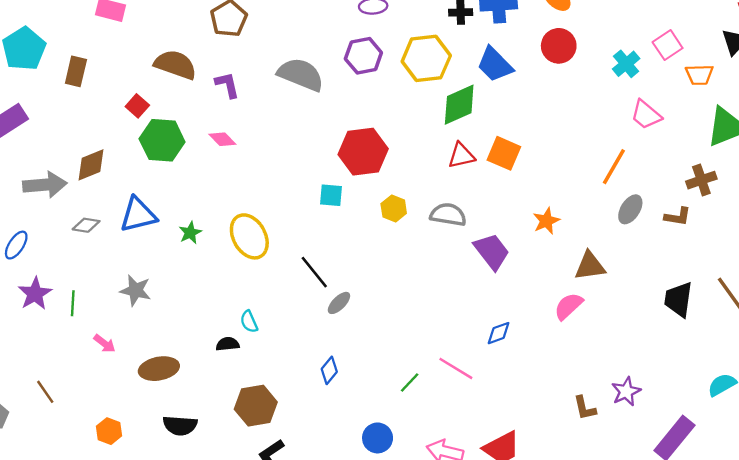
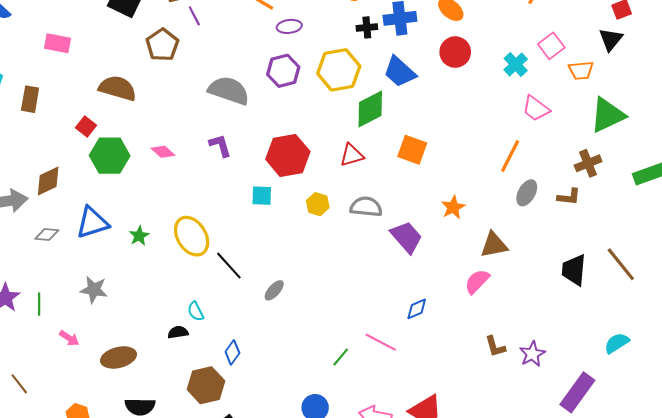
purple L-shape: (227, 85) -> (220, 145), moved
red triangle: (461, 156) -> (352, 155), moved
black line: (314, 272) -> (229, 266), moved
blue diamond: (329, 370) -> (232, 352), moved
brown L-shape: (585, 408) -> (495, 347), moved

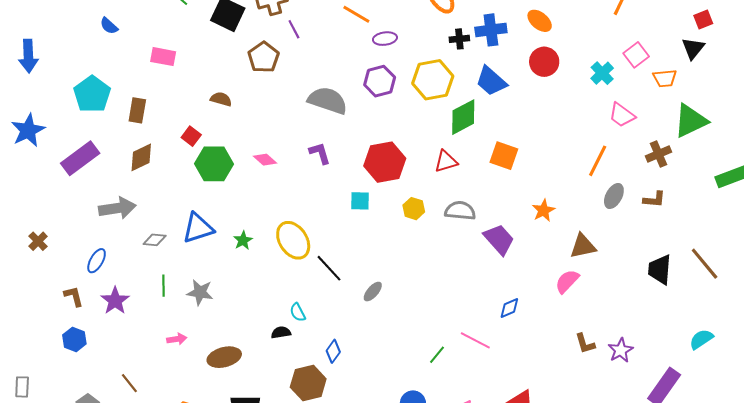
brown semicircle: (118, 88) -> (221, 99), size x0.6
brown cross: (588, 163) -> (658, 154), moved
brown diamond: (48, 181) -> (141, 157), moved
green line: (39, 304) -> (163, 286), moved
pink arrow: (69, 338) -> (177, 339), turned -42

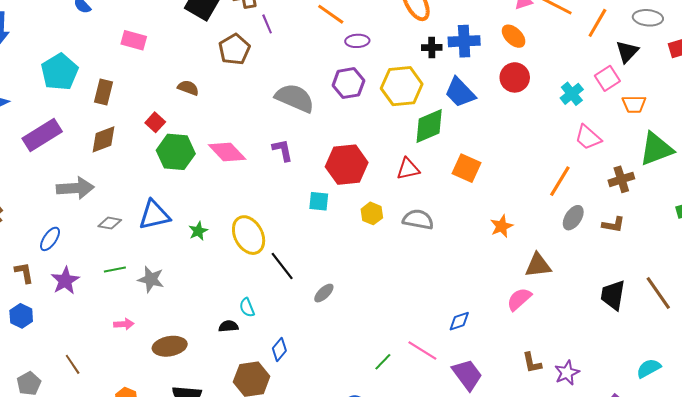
black triangle: (693, 48) -> (627, 52), moved
pink diamond: (265, 160) -> (227, 152), size x1.6
purple trapezoid: (499, 239) -> (467, 375), moved
green line: (163, 286) -> (115, 270), turned 75

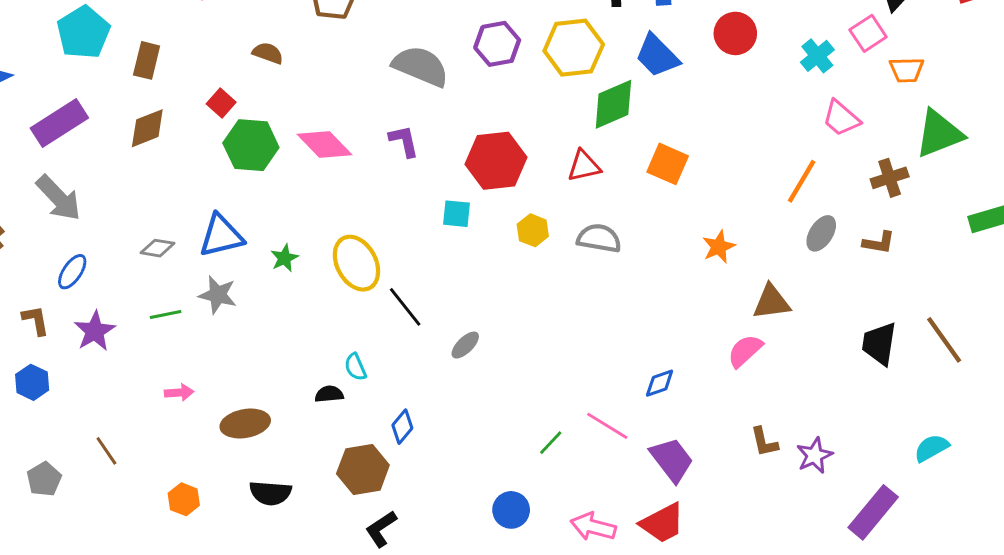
gray arrow: (75, 188) -> (59, 198), moved, turned 51
gray star: (151, 279) -> (218, 295), moved

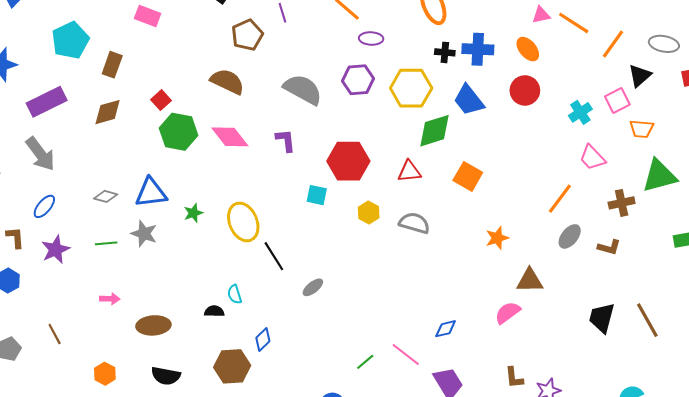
brown semicircle: (268, 53) -> (227, 82), moved, size x1.6

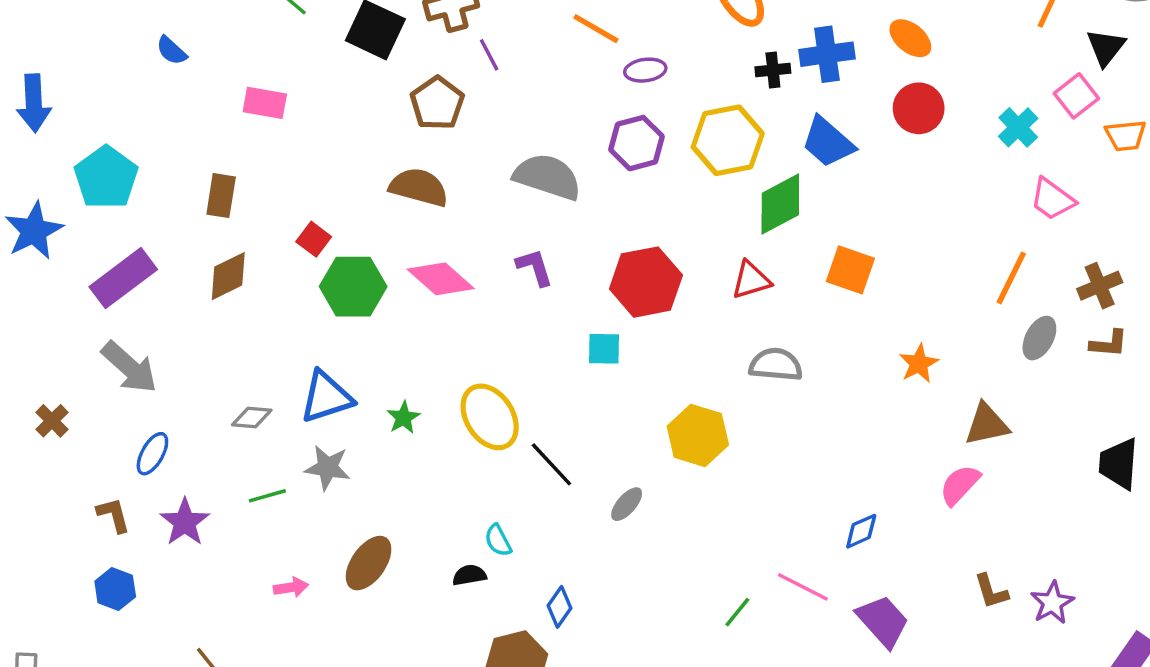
cyan pentagon: (70, 40) -> (106, 178), moved
brown cross: (622, 203) -> (1100, 286), moved
yellow hexagon: (369, 212) -> (698, 435), moved, size x1.6
brown ellipse: (153, 325) -> (369, 563), moved, turned -40

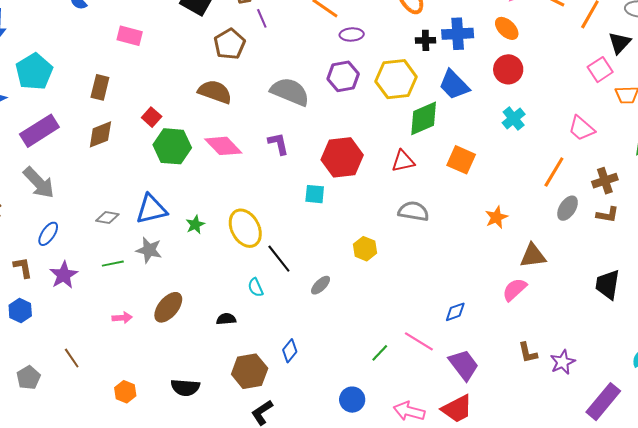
cyan cross: (1018, 127) -> (514, 118), moved
yellow hexagon: (698, 435) -> (365, 249), size x0.7
cyan semicircle: (498, 540) -> (256, 287), moved
blue diamond: (559, 607) -> (290, 351), moved

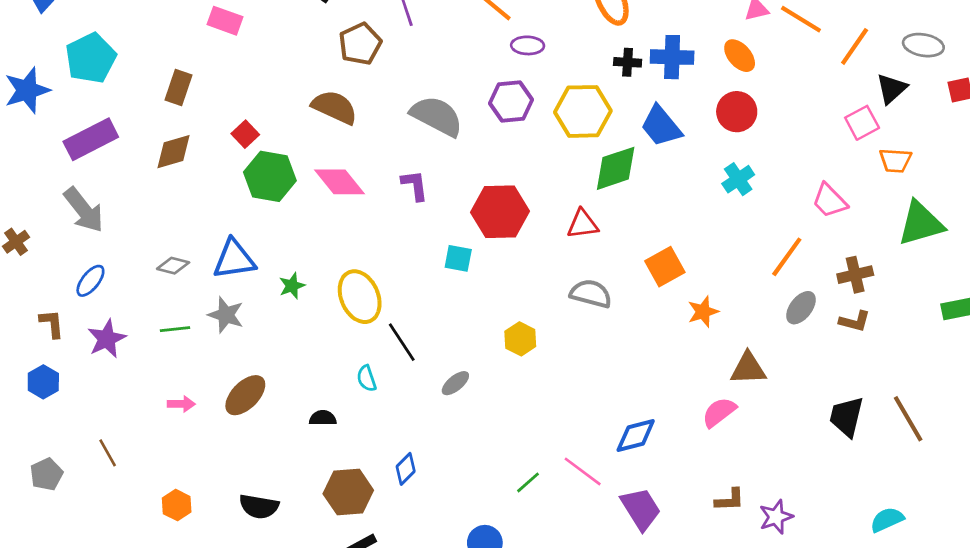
orange square: (461, 160) -> (665, 267), moved, turned 32
blue diamond: (455, 312) -> (636, 436), size x1.4
brown L-shape: (528, 353) -> (730, 500), turned -85

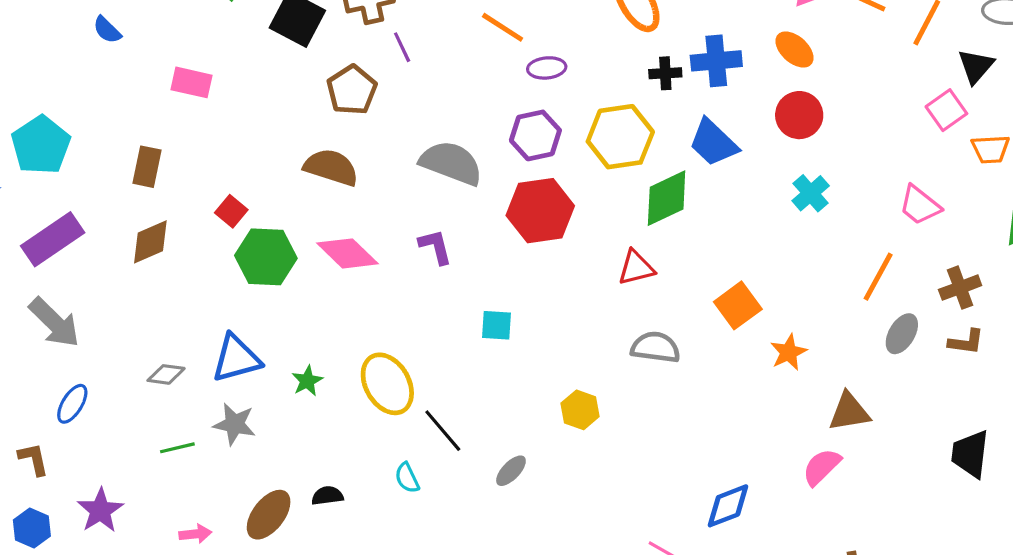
red hexagon: (500, 212) -> (540, 211), moved
purple star: (107, 339) -> (100, 510), moved
black semicircle: (323, 418) -> (327, 496), moved

